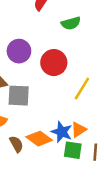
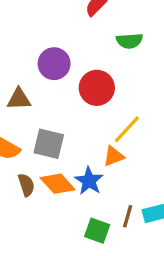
gray square: (19, 96) -> (49, 144), moved
orange triangle: (79, 130) -> (114, 156), moved
green square: (73, 150) -> (97, 231), moved

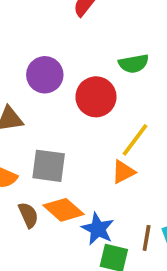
green semicircle: (129, 41) -> (134, 64), moved
blue star: (89, 181) -> (98, 229), moved

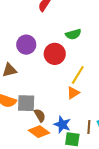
gray square: (49, 166) -> (26, 103), moved
orange diamond: (63, 210) -> (39, 132), moved
brown semicircle: (28, 215) -> (40, 115), moved

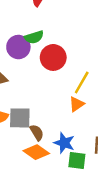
green semicircle: (73, 34) -> (34, 37), moved

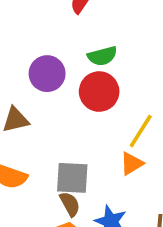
green semicircle: (34, 37) -> (102, 56), moved
gray square: (20, 118) -> (72, 178), moved

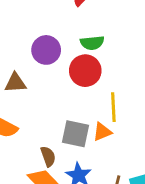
yellow line: (141, 131) -> (113, 107), turned -44
gray square: (72, 178) -> (76, 134), moved

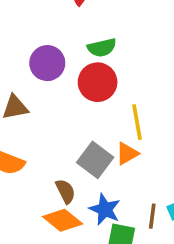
gray square: (76, 134) -> (95, 160), turned 32

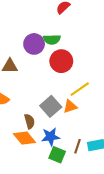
green semicircle: (102, 48) -> (52, 39), moved
yellow line: (137, 122) -> (80, 89), turned 54
blue star: (105, 209) -> (51, 137), turned 30

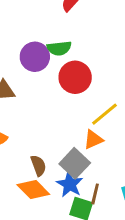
gray square: (51, 106) -> (75, 163), moved
blue star: (51, 137) -> (70, 184), turned -30
brown line: (78, 146) -> (95, 194), moved

